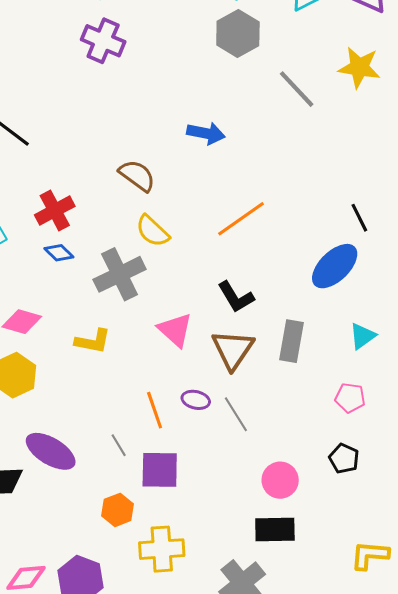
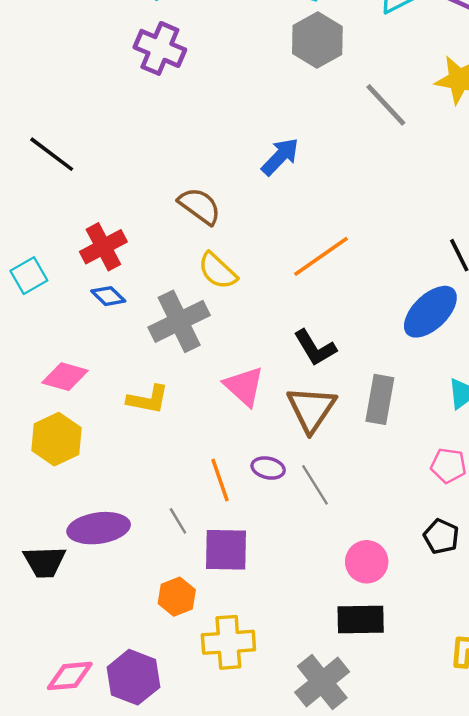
blue arrow: (206, 133) -> (280, 157), turned -57
purple ellipse: (51, 451) -> (99, 528), turned -39

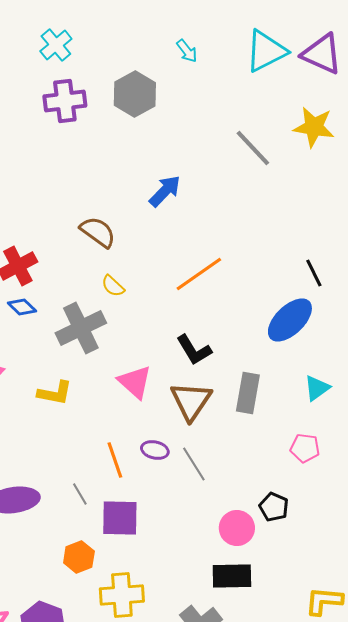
gray hexagon: (317, 40) -> (135, 94), moved
purple cross: (160, 48) -> (65, 101), turned -30
yellow semicircle: (218, 271) -> (113, 286), size x0.7
black pentagon: (441, 537) -> (274, 507), moved

